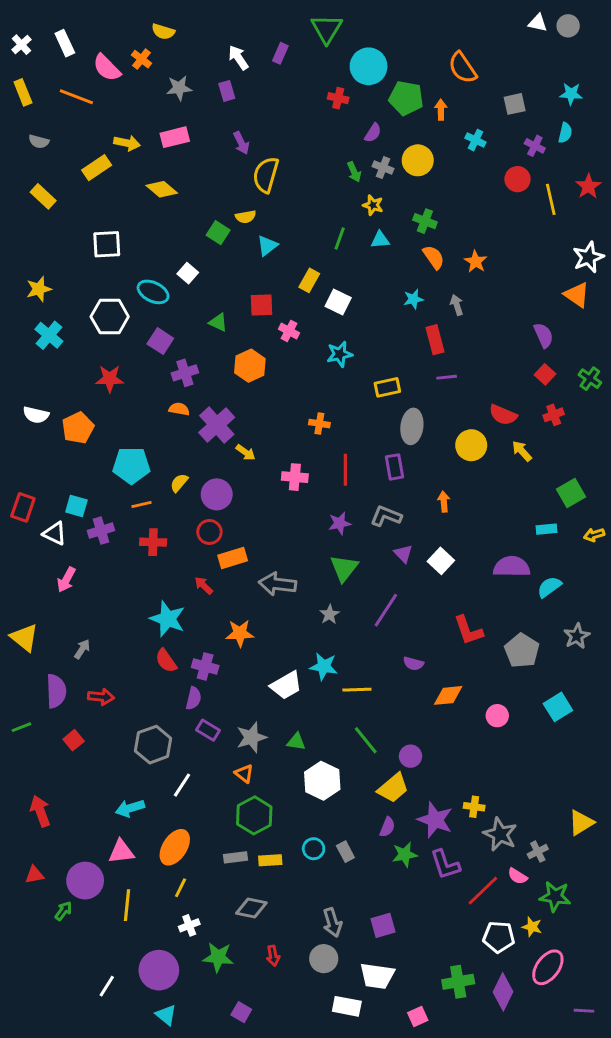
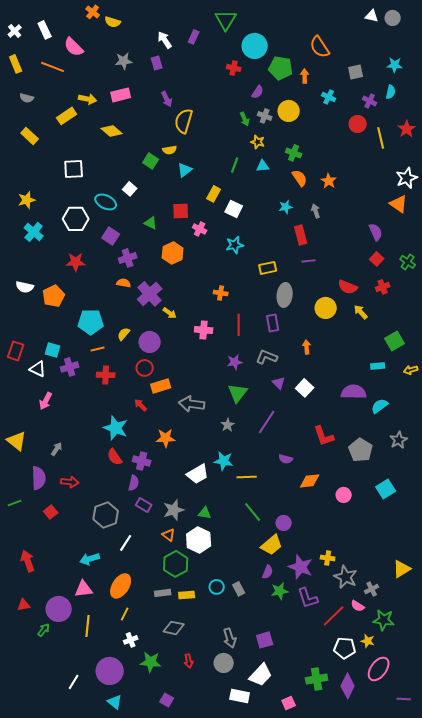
orange cross: (141, 59) -> (93, 12), moved
white hexagon: (322, 781) -> (199, 540), moved
white trapezoid: (377, 976) -> (261, 675), turned -55

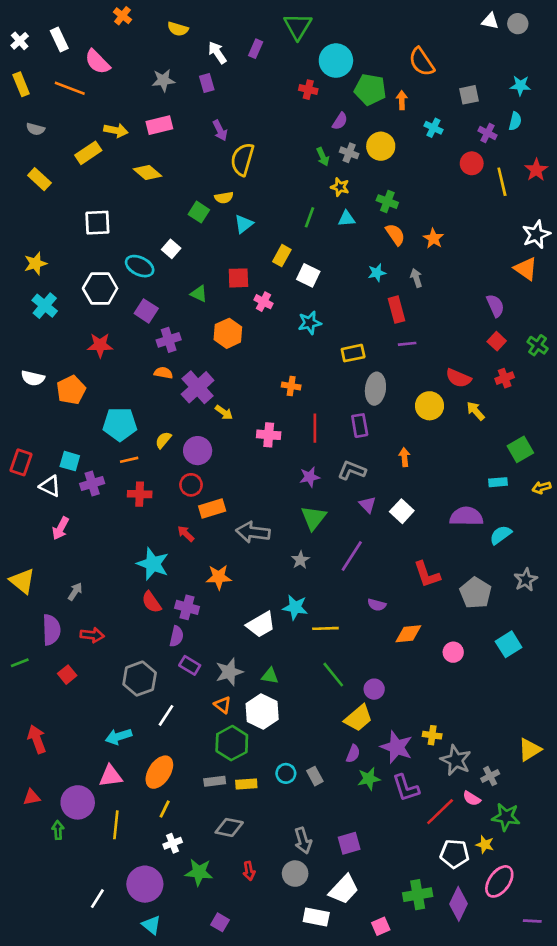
yellow semicircle: (113, 22) -> (178, 29), moved
green arrow: (44, 630) -> (58, 830), turned -40

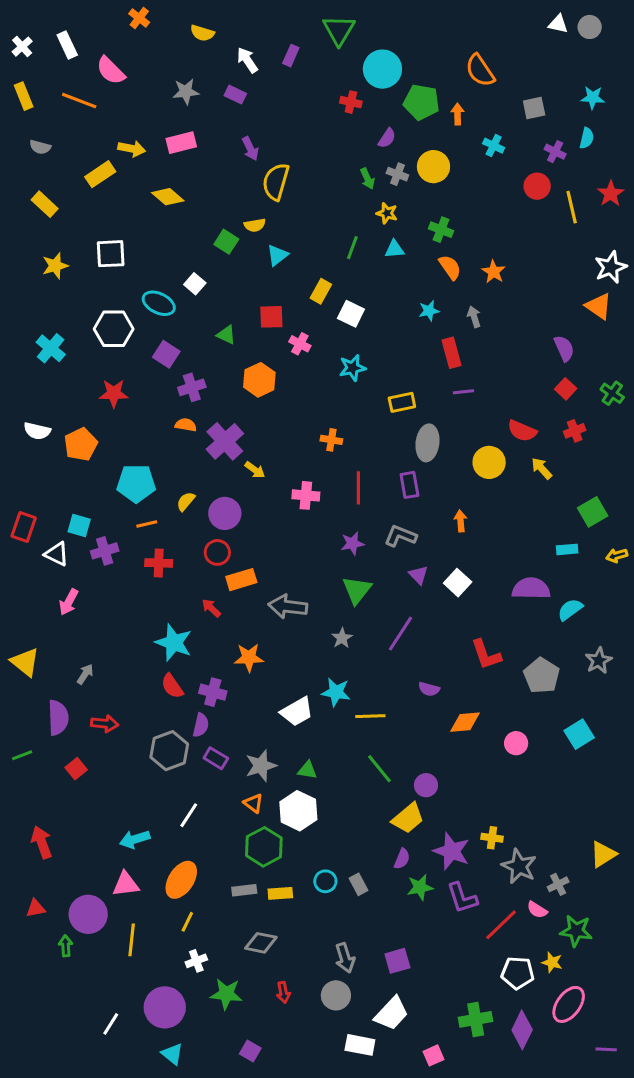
purple rectangle: (207, 83) -> (235, 95), turned -48
yellow star: (36, 263) -> (55, 266), moved
gray hexagon: (140, 679) -> (169, 751), moved

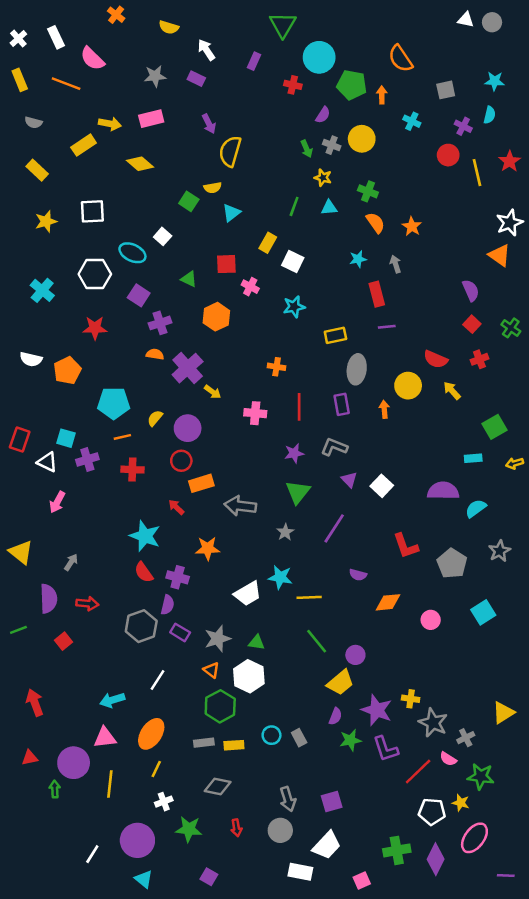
purple rectangle: (291, 56) -> (254, 61), moved
orange arrow: (461, 521) -> (384, 409), moved

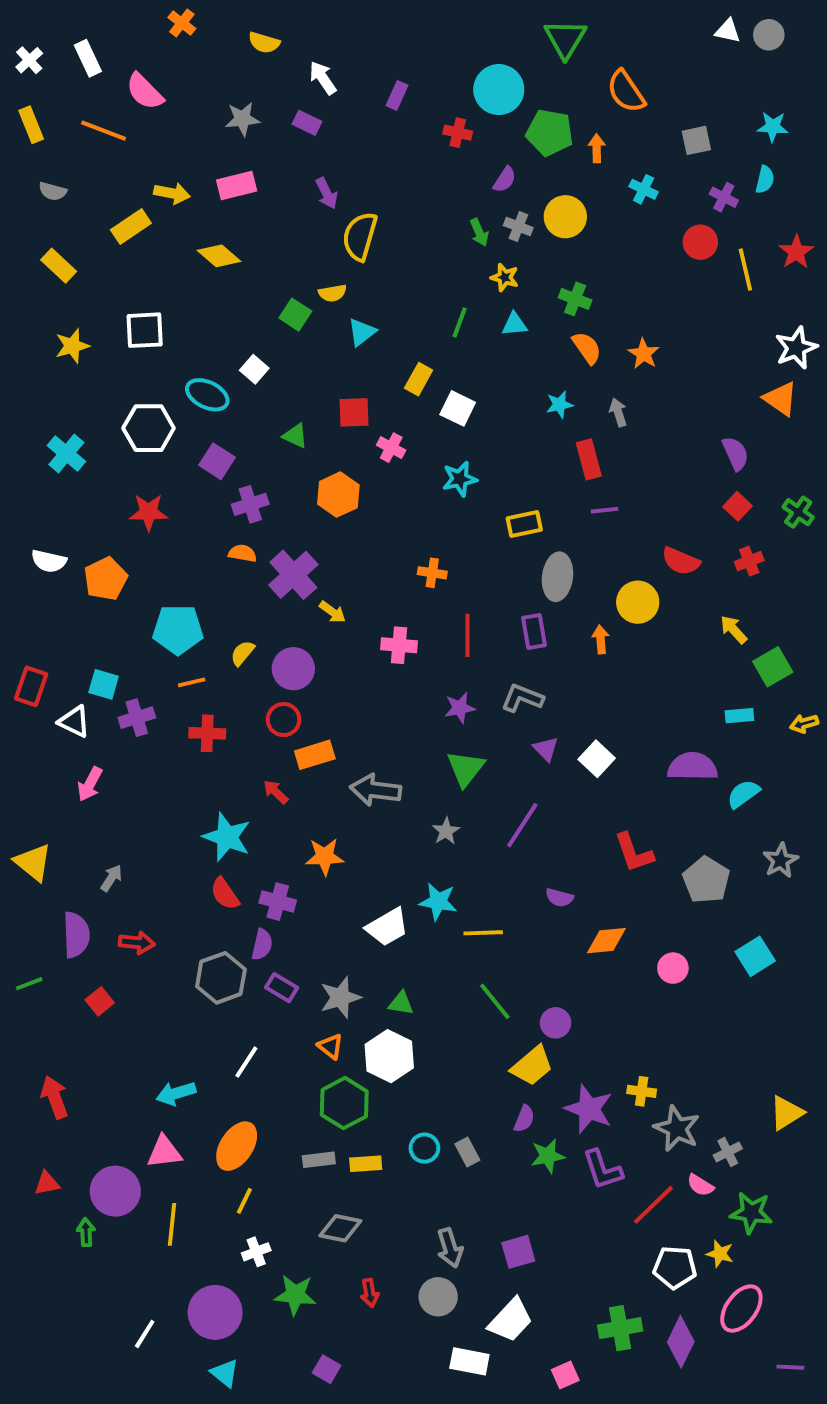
green triangle: (283, 25) -> (565, 39), moved
yellow arrow: (452, 391) -> (734, 630), moved

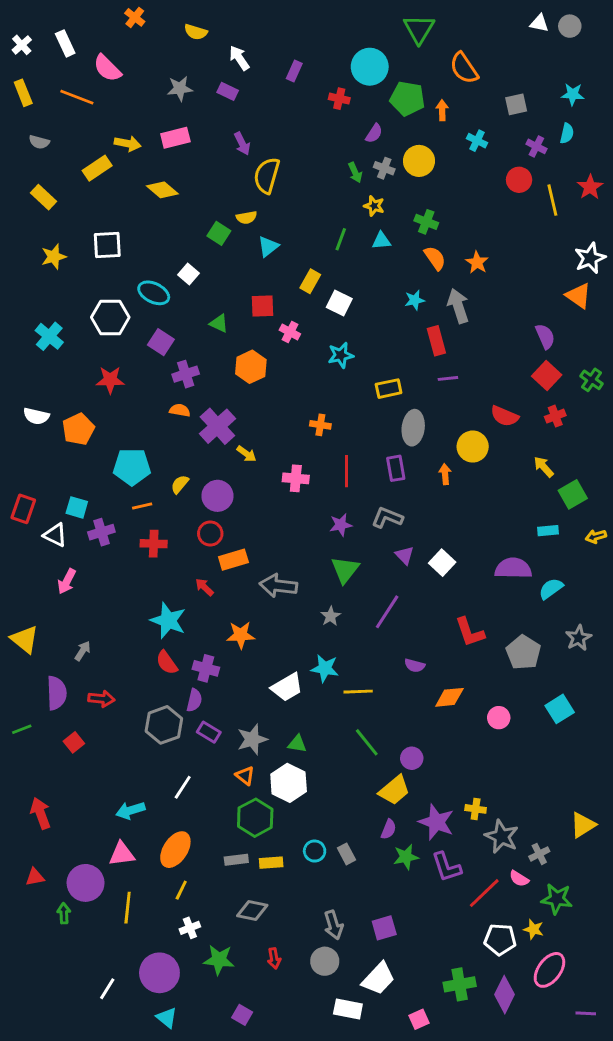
gray arrow: (618, 412) -> (458, 306), size x1.6
red square: (737, 506) -> (547, 375), size x1.4

